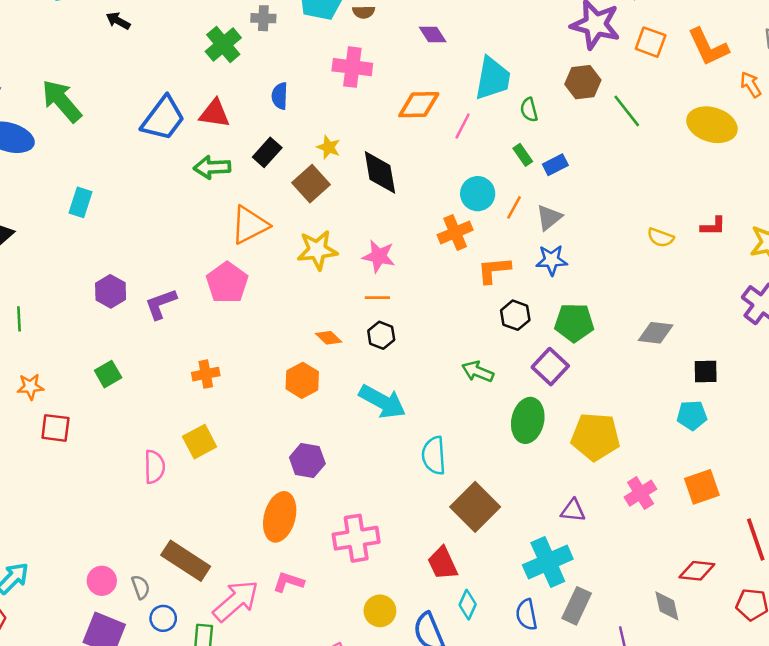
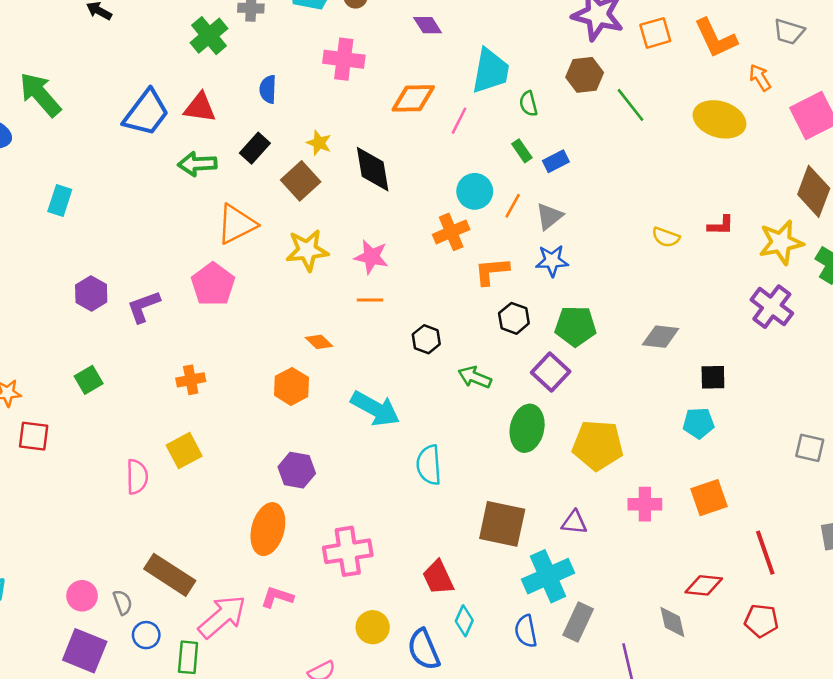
orange square: (651, 42) -> (655, 33), turned -36
black hexagon: (381, 335) -> (426, 339), moved
pink cross: (641, 493) -> (645, 504), turned 32
brown square: (475, 507) -> (502, 524), moved, turned -33

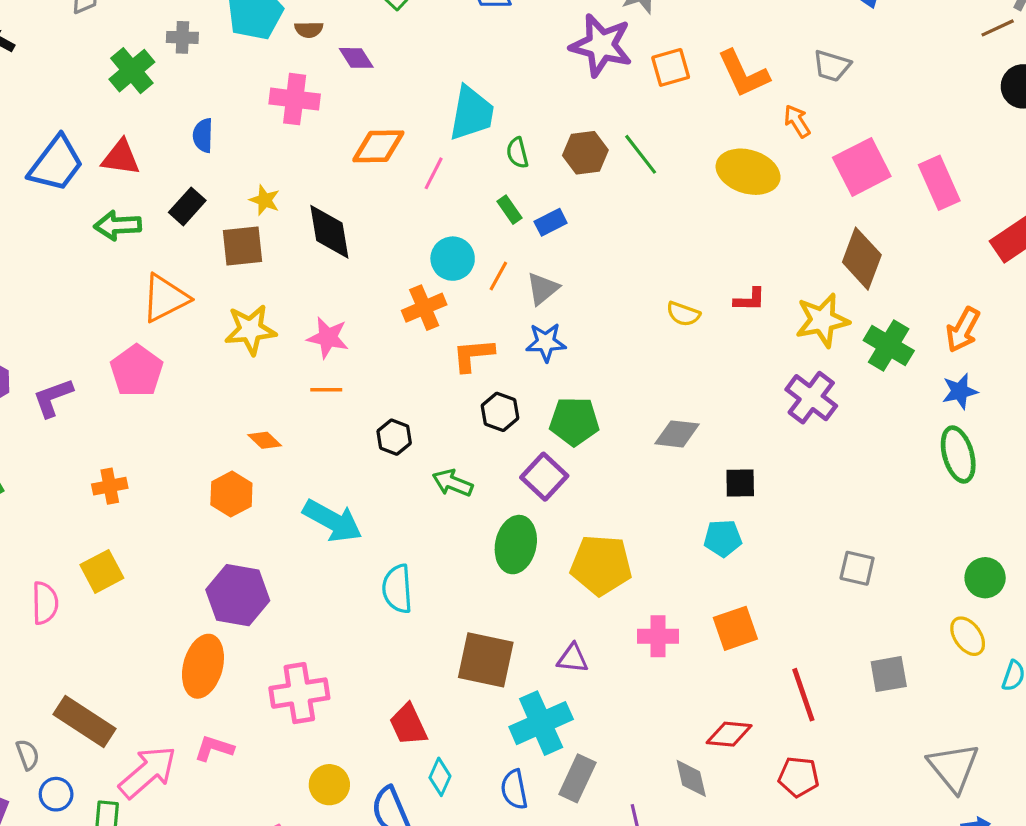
purple diamond: (428, 25) -> (356, 58), moved
brown hexagon: (585, 75) -> (585, 153), moved
brown square: (301, 181) -> (242, 246), turned 36
purple hexagon: (297, 470) -> (238, 595), size x1.4

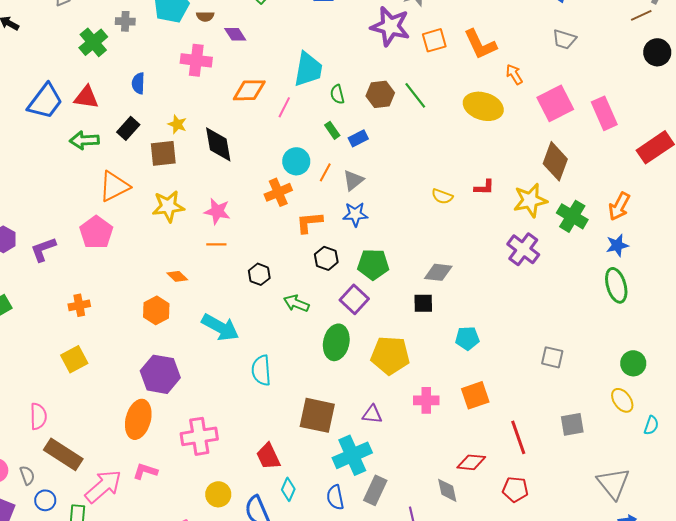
gray trapezoid: (832, 66) -> (564, 39), moved
black square: (740, 483) -> (423, 303), moved
pink semicircle: (45, 603) -> (38, 416), moved

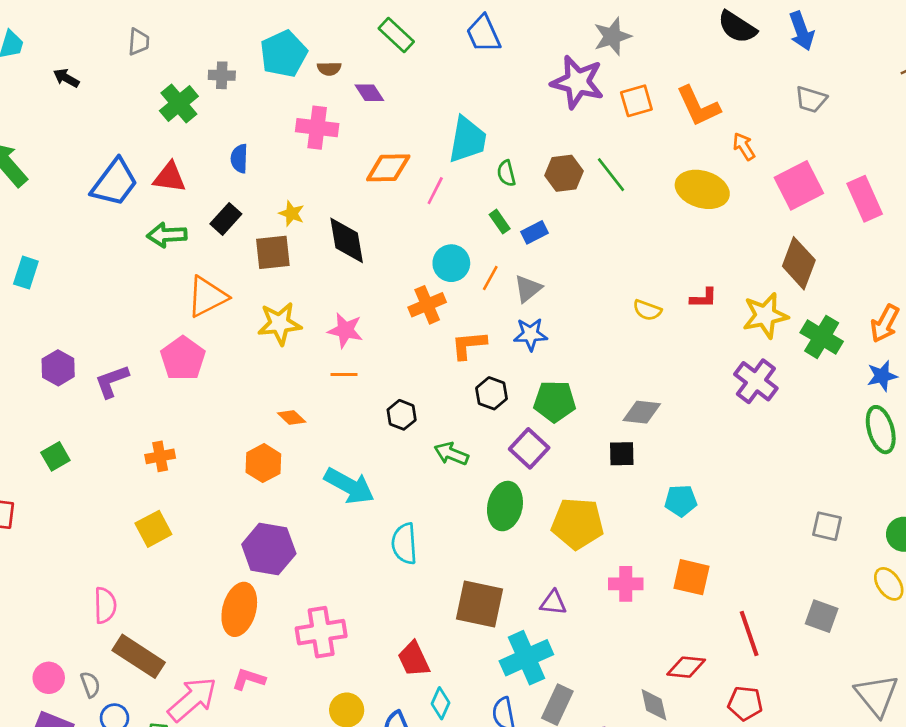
gray square: (552, 357) -> (827, 526), moved
orange square: (475, 395) -> (691, 577), turned 32
gray square: (572, 424) -> (822, 616), turned 30

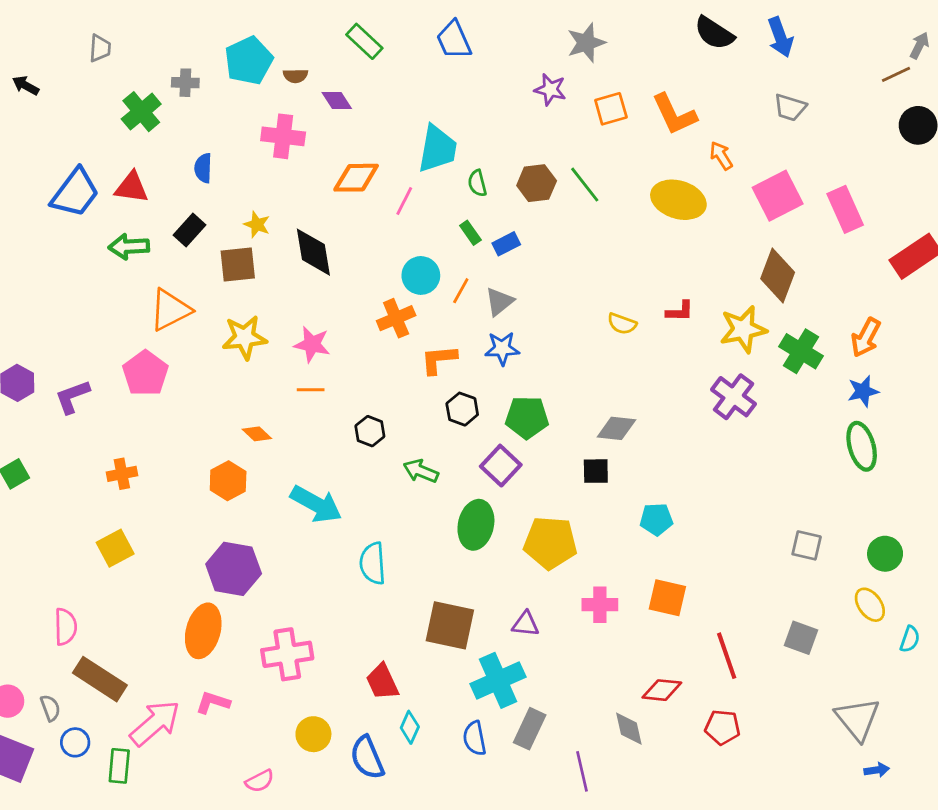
purple star: (577, 82) -> (550, 90), size x0.6

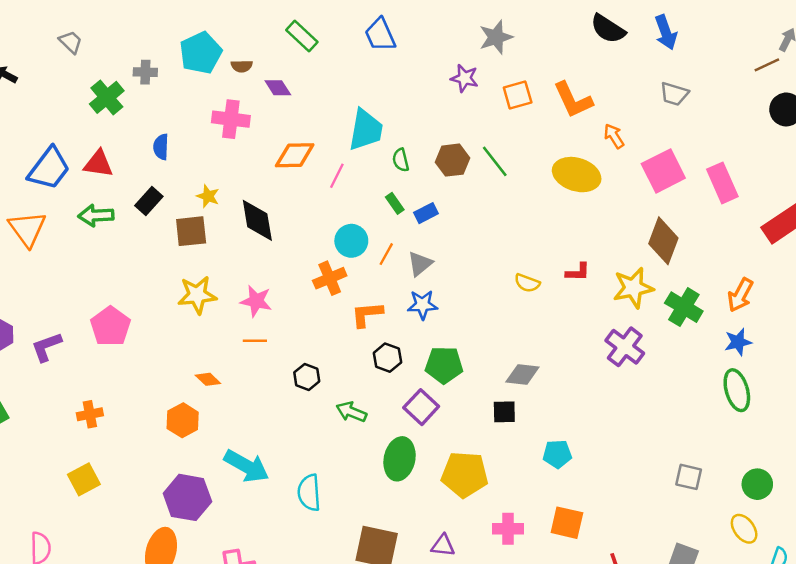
gray trapezoid: (100, 48) -> (71, 42), turned -50
orange triangle: (170, 310) -> (27, 229), moved, turned -39
cyan arrow: (316, 504) -> (247, 466), moved

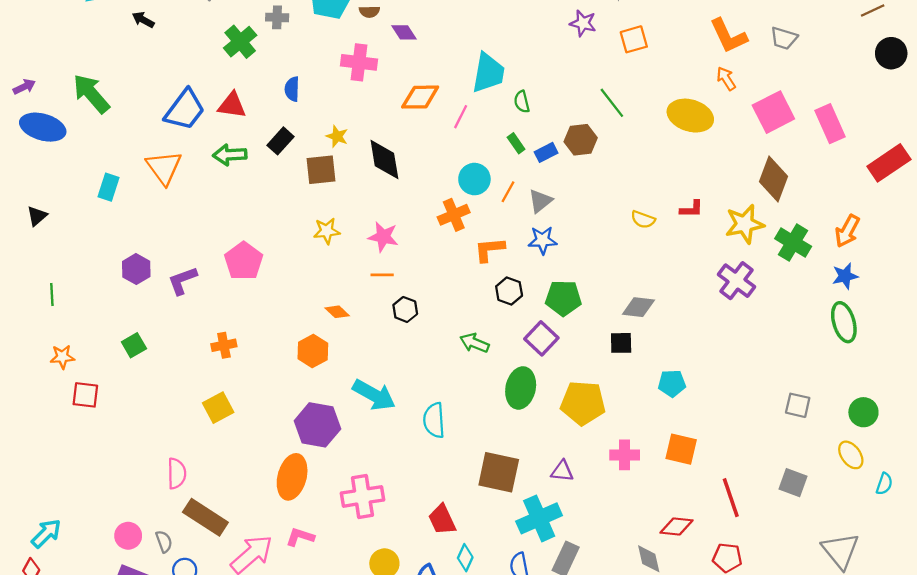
orange L-shape: (573, 100) -> (728, 36), moved
brown hexagon: (453, 160) -> (581, 140), moved
yellow star: (197, 295) -> (327, 231), size x0.7
black hexagon: (307, 377) -> (405, 309), moved

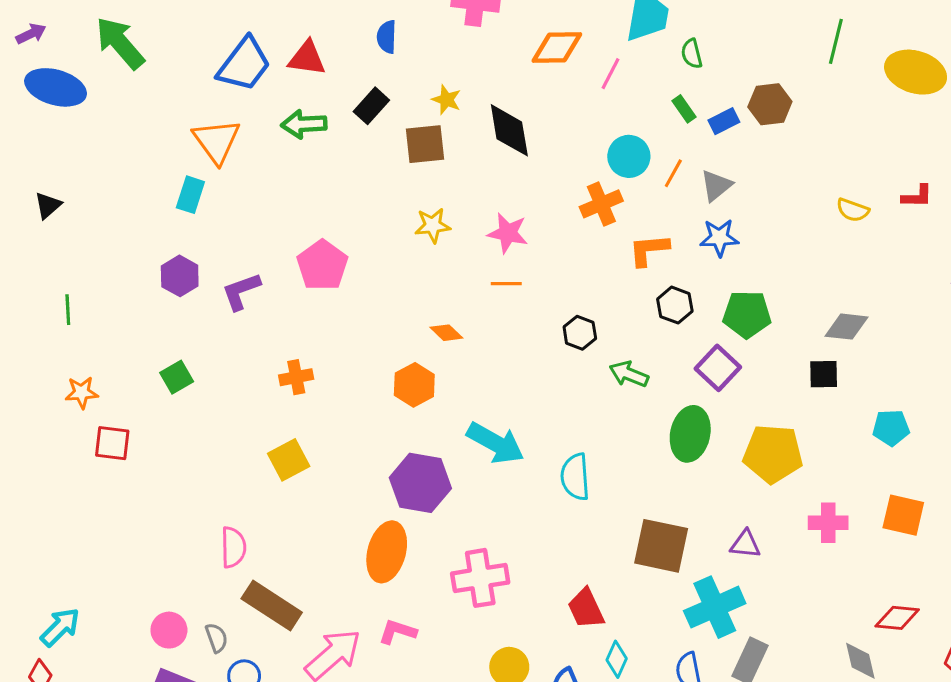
green line: (612, 103) -> (836, 41), moved, turned 52
cyan rectangle: (109, 187) -> (190, 195), moved
black hexagon: (405, 309) -> (580, 333), moved

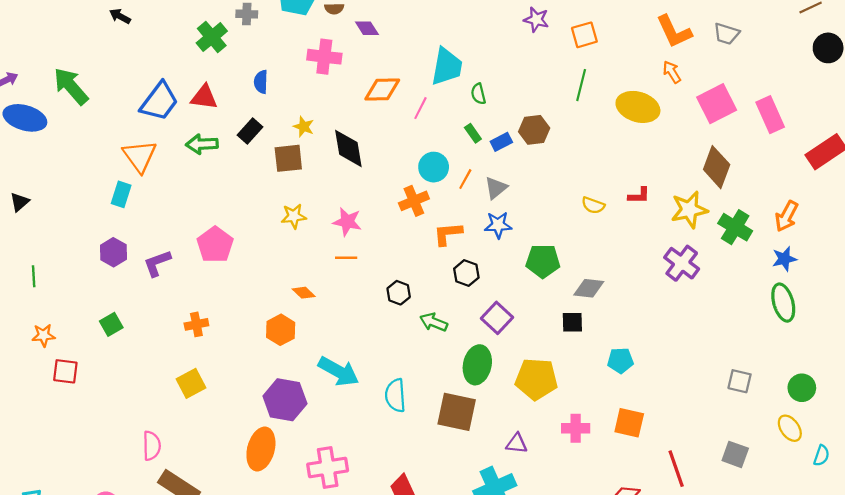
green pentagon: (747, 314) -> (543, 261), moved
brown square: (661, 546) -> (457, 412), moved

